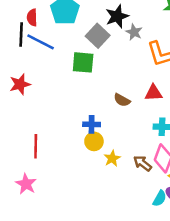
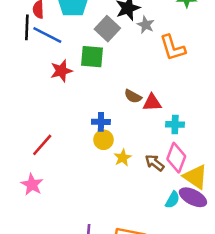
red star: (20, 84) -> (61, 71), moved
red triangle: (153, 93) -> (152, 103), moved
red line: (36, 146) -> (42, 145), turned 40

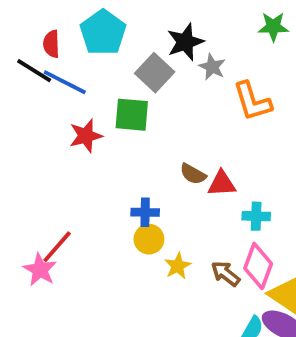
black line: (27, 27) -> (34, 71), turned -60
pink star: (32, 184) -> (40, 270), moved

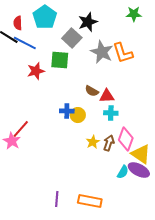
gray star: (212, 67) -> (102, 52), moved, size x1.6
cyan cross: (256, 216) -> (111, 113), moved
yellow circle: (149, 239) -> (78, 115), moved
yellow star: (178, 266) -> (93, 142), moved
brown arrow: (226, 274) -> (109, 143), turned 70

